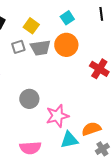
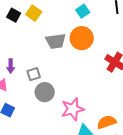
yellow square: (31, 26) -> (34, 13), moved
gray square: (18, 47) -> (34, 74), moved

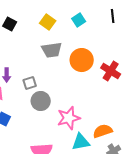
yellow square: (34, 13) -> (48, 22), moved
orange circle: (82, 38) -> (82, 60), moved

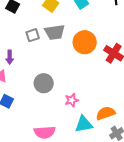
gray square: (30, 83) -> (33, 35), moved
pink star: (69, 118) -> (72, 100), size x0.6

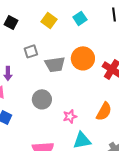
gray trapezoid: (55, 32) -> (55, 64), moved
orange semicircle: (106, 113) -> (104, 111), moved, turned 138

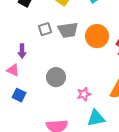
gray trapezoid: (55, 64) -> (68, 30), moved

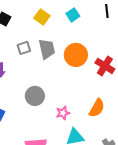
gray trapezoid: (68, 30) -> (47, 49), turned -95

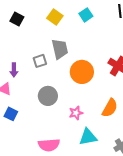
gray square: (24, 48) -> (40, 61), moved
orange circle: (76, 55) -> (82, 72), moved

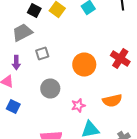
black square: (17, 19) -> (34, 10), moved
gray trapezoid: (60, 49) -> (22, 32), moved, turned -105
orange semicircle: (110, 108) -> (112, 100), turned 48

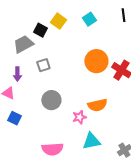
black square: (34, 10) -> (40, 30), moved
orange circle: (84, 64) -> (96, 61), moved
orange semicircle: (112, 100) -> (97, 105), moved

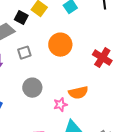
orange circle: (96, 61) -> (60, 45), moved

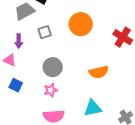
pink star: (60, 105) -> (51, 90), moved

